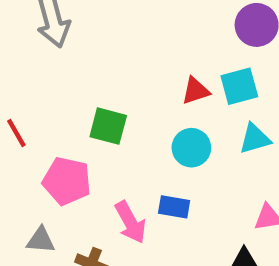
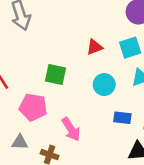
red triangle: (196, 91) -> (95, 47), moved
blue rectangle: (174, 207) -> (122, 118), moved

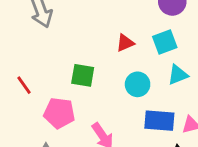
blue rectangle: (122, 118) -> (159, 121), size x1.5

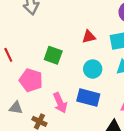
blue rectangle: (159, 121) -> (88, 97), moved

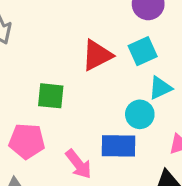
red triangle: (89, 37) -> (97, 55), size x1.5
cyan circle: (93, 69) -> (140, 114), moved

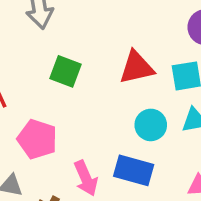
green square: (51, 96) -> (66, 71), moved
cyan circle: (140, 114) -> (151, 125), moved

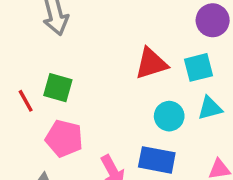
green square: (66, 71) -> (58, 88), moved

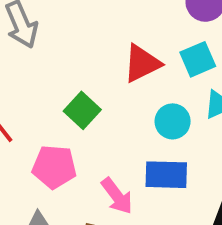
green square: (58, 88) -> (82, 110), moved, turned 36

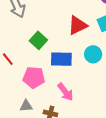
green square: (82, 110) -> (38, 40), moved
blue rectangle: (166, 175) -> (61, 59), moved

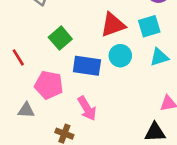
cyan circle: (93, 54) -> (120, 56), moved
gray triangle: (26, 106) -> (26, 110), moved

